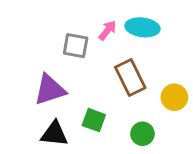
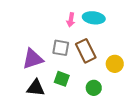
pink arrow: (108, 30) -> (71, 20), turned 152
gray square: (76, 46) -> (61, 48), moved

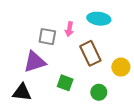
pink arrow: (71, 20) -> (69, 29), moved
gray square: (61, 48) -> (47, 37), moved
black triangle: (36, 88) -> (22, 92), moved

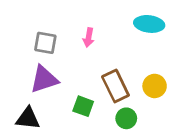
cyan ellipse: (99, 19) -> (149, 24), moved
gray square: (47, 37) -> (45, 43), moved
brown rectangle: (90, 53) -> (115, 86), moved

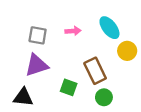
cyan ellipse: (149, 24) -> (109, 28), moved, turned 45
pink arrow: (89, 37) -> (73, 31), turned -104
yellow circle: (155, 86) -> (127, 51), moved

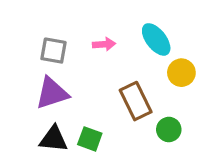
green square: (69, 87) -> (90, 139), moved
black triangle: (23, 97) -> (54, 139), moved
green circle: (104, 97) -> (169, 129), moved

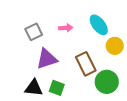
gray square: (54, 51) -> (34, 32), turned -36
purple triangle: (52, 93) -> (47, 59), moved
green circle: (169, 129) -> (107, 82), size x1.5

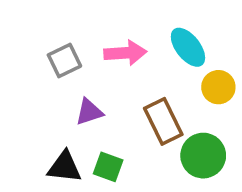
pink arrow: (66, 28) -> (125, 53), size x1.5
purple triangle: (47, 59) -> (89, 112), size x0.7

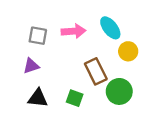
gray square: (64, 61) -> (38, 36), turned 36
purple triangle: (89, 112) -> (31, 66), moved
green square: (108, 167) -> (75, 98), moved

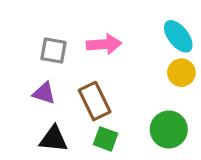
cyan ellipse: (110, 28) -> (178, 36), moved
purple triangle: (31, 66) -> (44, 93), turned 36
brown rectangle: (96, 71) -> (95, 101), moved

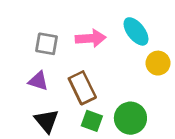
cyan ellipse: (178, 36) -> (136, 31), moved
green circle: (169, 129) -> (130, 118), moved
black triangle: (54, 139) -> (47, 121), turned 44

